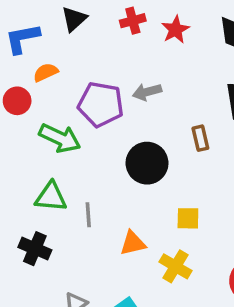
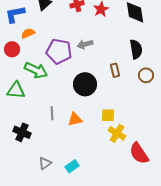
green triangle: (51, 197) -> (16, 90), moved
orange triangle: (133, 243) -> (75, 119), moved
yellow cross: (175, 266) -> (117, 133), moved

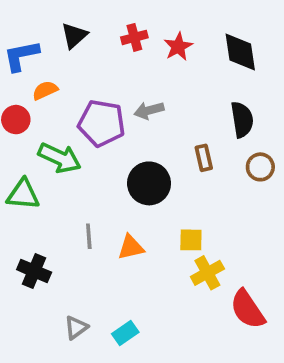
yellow cross: (117, 133) -> (207, 273), turned 30

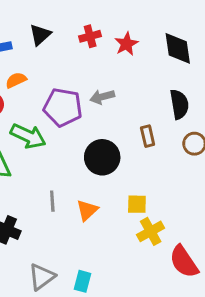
orange triangle: (131, 247) -> (87, 210), turned -30
gray triangle: (76, 328) -> (42, 277), size x1.4
cyan rectangle: (125, 333) -> (83, 281), turned -40

